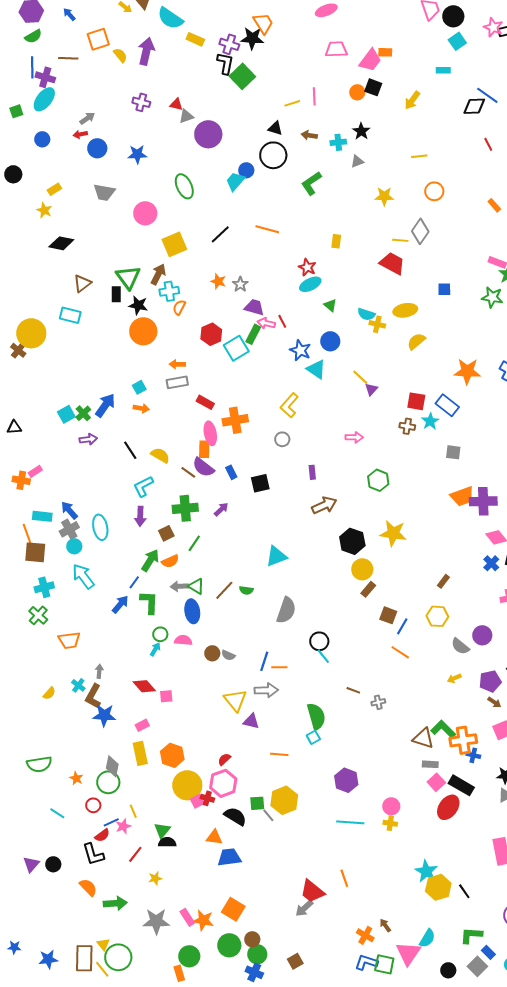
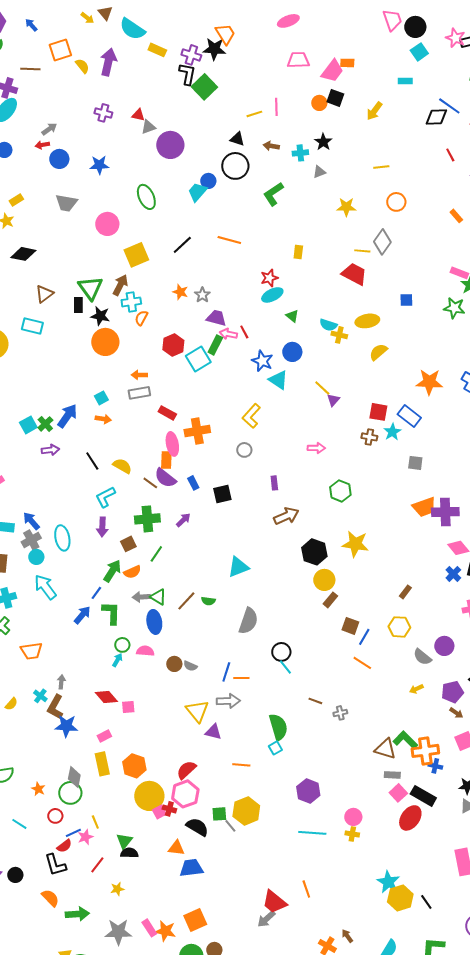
red star: (307, 267) -> (269, 278), turned 30
red semicircle: (224, 759) -> (186, 770), size x1.5
orange square: (233, 909) -> (195, 920), turned 35

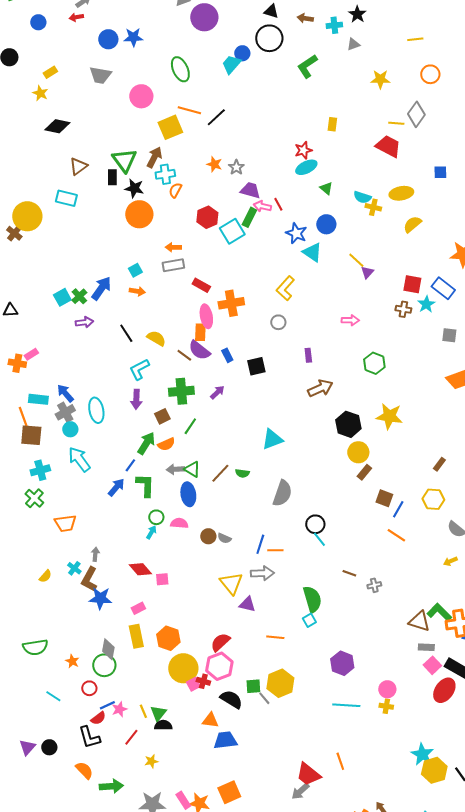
blue circle: (59, 159) -> (108, 39), moved
orange line: (229, 240) -> (189, 110), moved
yellow line: (95, 822) -> (143, 711), moved

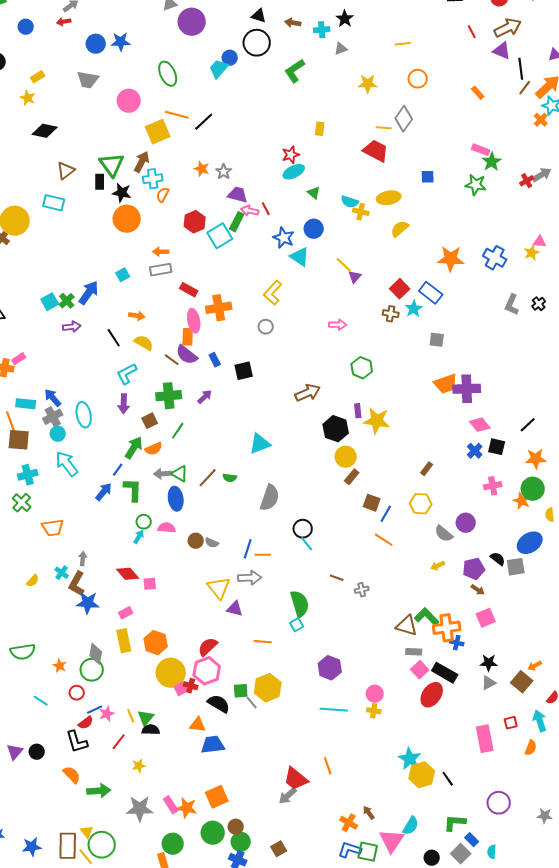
red square: (412, 284) -> (400, 289), turned 36
orange arrow: (137, 291) -> (137, 316), moved
purple rectangle: (308, 355) -> (358, 411), moved

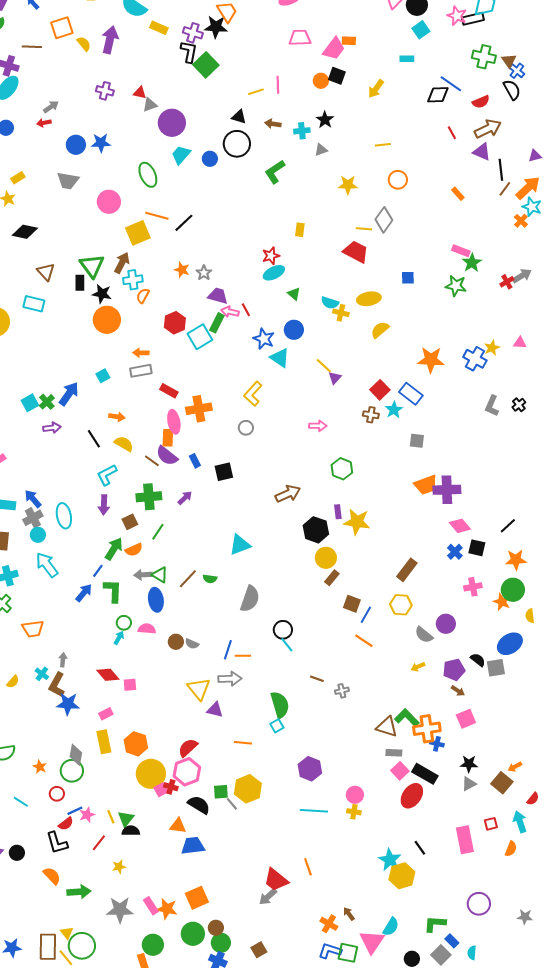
cyan trapezoid: (219, 69) -> (181, 155), moved
brown triangle: (66, 171) -> (46, 272), turned -36
yellow star: (532, 253) -> (492, 348), moved
brown rectangle: (427, 469) -> (407, 570), size x1.6
black line: (448, 779) -> (420, 848), moved

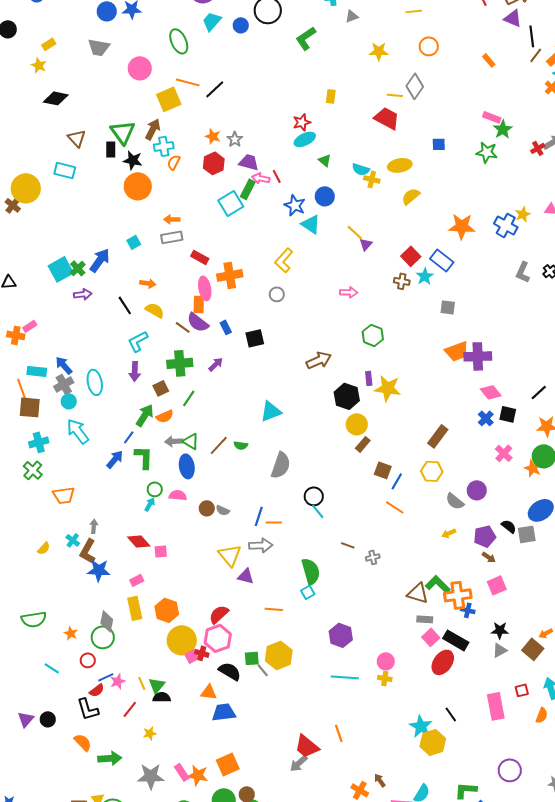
red hexagon: (175, 323) -> (214, 163), moved
cyan square: (30, 403) -> (61, 269), size x1.4
pink cross: (473, 587) -> (504, 453), turned -36

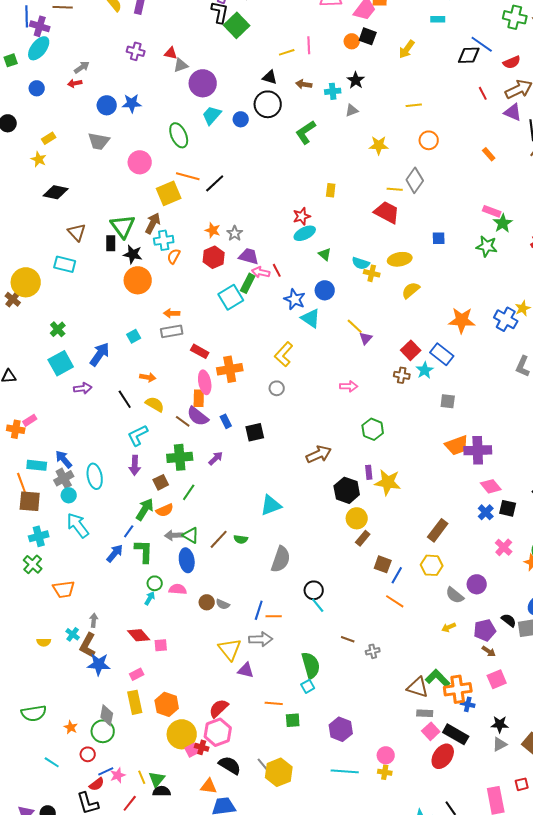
green cross: (78, 268) -> (58, 329), moved
yellow semicircle: (44, 548) -> (44, 642), turned 48
yellow hexagon: (279, 655) -> (279, 772), moved
green square: (252, 658) -> (293, 720), moved

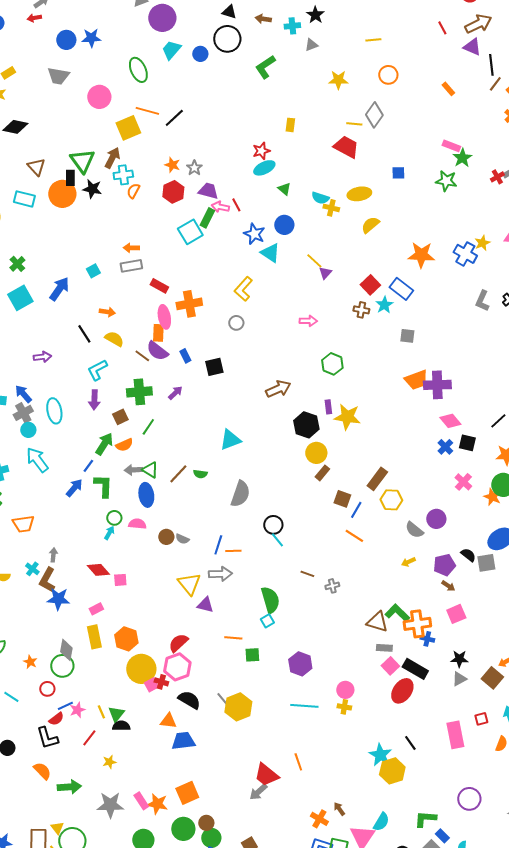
orange circle: (138, 280) -> (62, 194), moved
purple arrow: (83, 388) -> (42, 357), moved
brown rectangle: (438, 530) -> (377, 479), moved

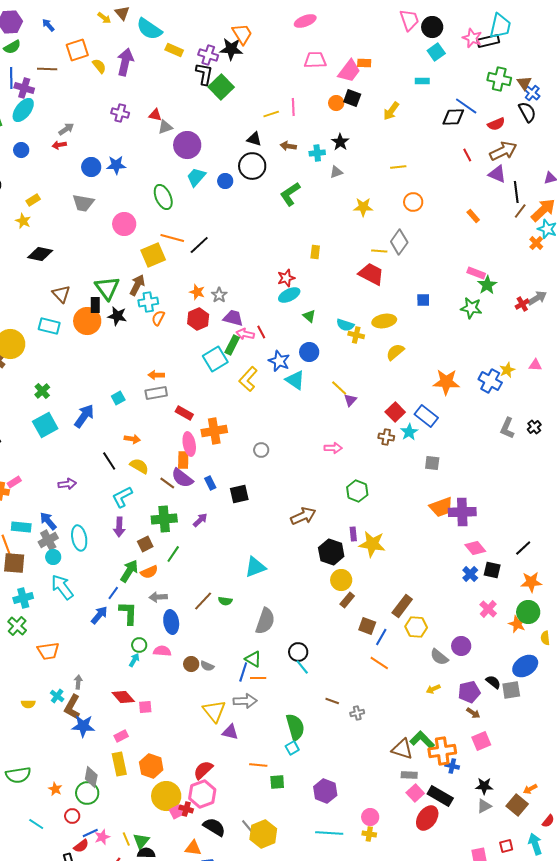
yellow L-shape: (243, 289) -> (248, 379), moved
green triangle: (150, 470) -> (253, 659), moved

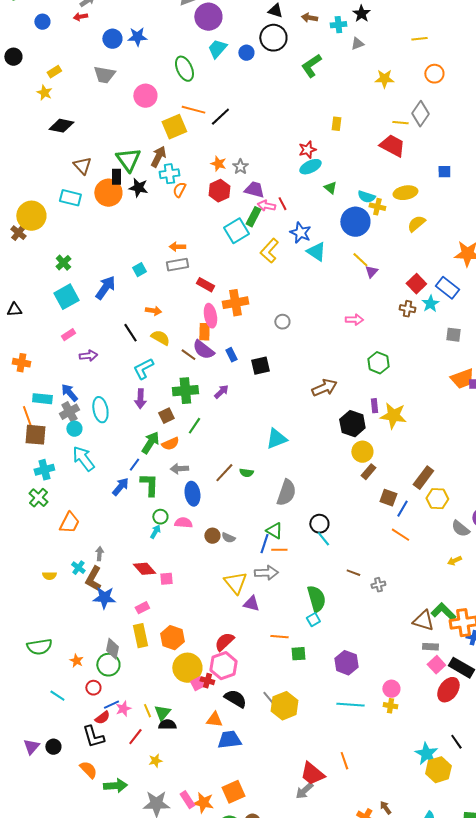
blue circle: (309, 352) -> (355, 222), moved, size x1.5
pink rectangle: (14, 482) -> (68, 335), moved
orange trapezoid: (48, 651) -> (69, 523), turned -55

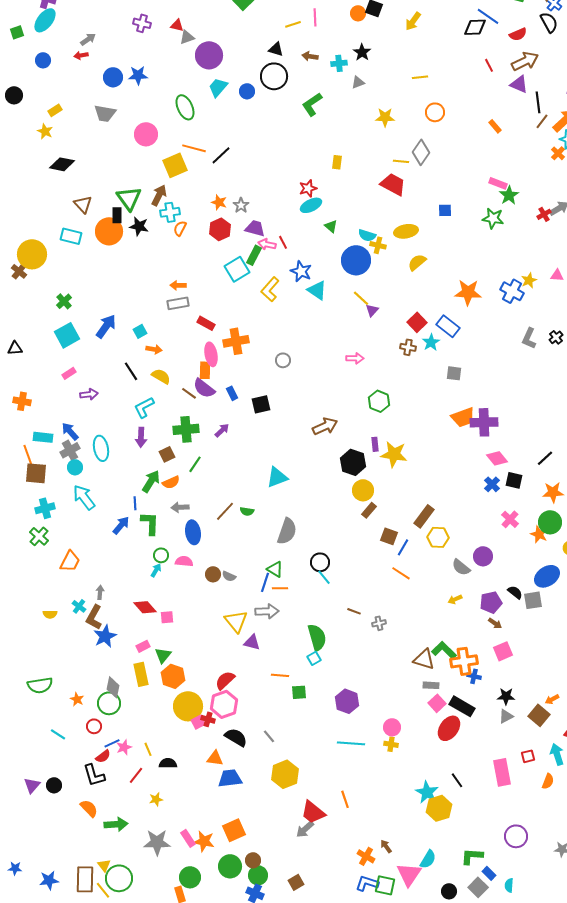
cyan square: (139, 270) -> (140, 331), moved
blue line: (134, 465) -> (135, 503), turned -40
blue star: (104, 598) -> (105, 636), turned -30
yellow hexagon: (284, 706) -> (285, 774), moved
green triangle: (162, 713) -> (163, 655), moved

